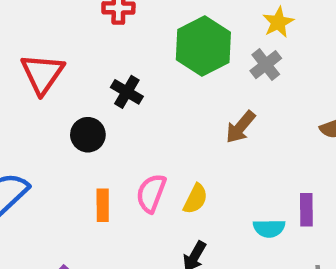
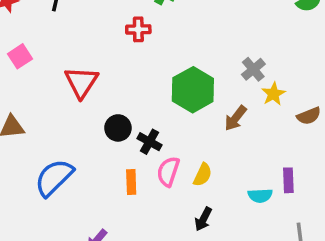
yellow star: (278, 22) -> (273, 94), moved
green hexagon: (203, 46) -> (193, 90), moved
black cross: (127, 92) -> (150, 142), moved

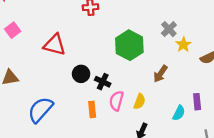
red triangle: (81, 82) -> (55, 45), turned -45
brown arrow: (235, 118) -> (160, 74), moved
cyan semicircle: (260, 196) -> (179, 113), turned -56

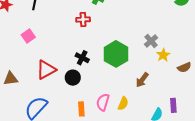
pink square: (13, 30) -> (28, 36), moved
red triangle: (55, 45) -> (46, 70), moved, turned -45
black cross: (103, 82) -> (82, 58), moved

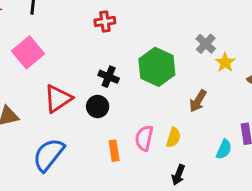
pink square: (28, 36) -> (28, 52), size x1.5

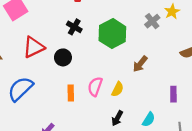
yellow star: (225, 62) -> (172, 12), moved
black cross: (109, 77) -> (74, 27), moved
cyan semicircle: (224, 149) -> (149, 119), moved

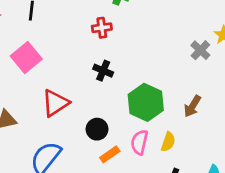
green hexagon: (112, 34) -> (146, 102), moved
black circle: (63, 57) -> (97, 129), moved
orange rectangle: (71, 93) -> (110, 154), turned 64

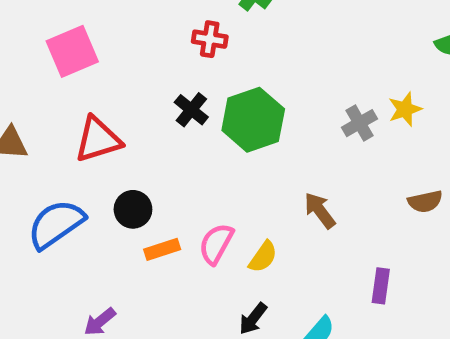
green hexagon: (146, 102) -> (253, 120), moved
brown arrow: (192, 106) -> (320, 210), turned 95
black circle: (97, 129) -> (133, 209), moved

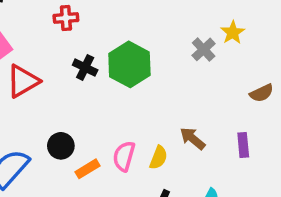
red cross: (210, 39) -> (66, 18), moved
red triangle: (98, 139) -> (23, 81), moved
brown arrow: (320, 210) -> (193, 138), moved
purple rectangle: (381, 286) -> (243, 145), moved

